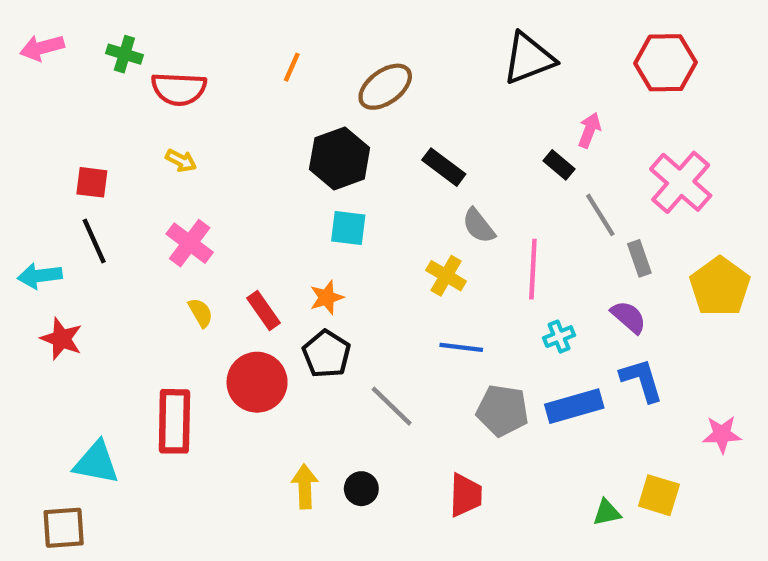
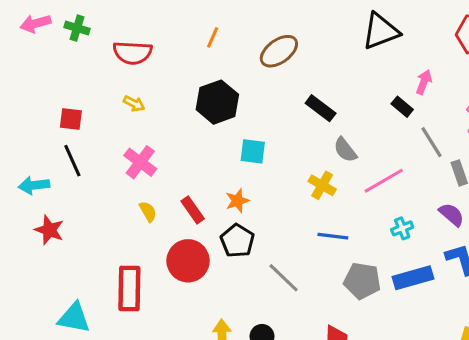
green cross: (124, 54) -> (77, 28), moved
black hexagon: (340, 158) -> (217, 102), moved
pink line: (533, 269) -> (384, 181), turned 57

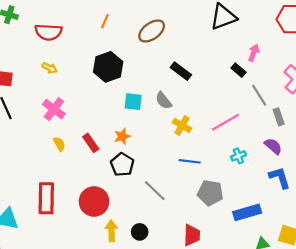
gray semicircle: (345, 150) -> (164, 101), moved
red circle: (188, 261) -> (94, 202), moved
blue rectangle: (413, 278) -> (247, 212), moved

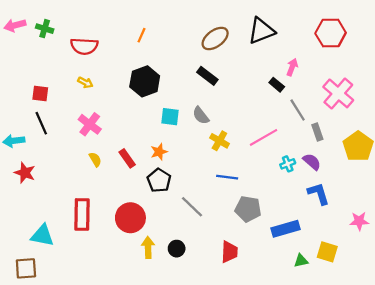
brown ellipse: (152, 31) -> (215, 38), moved
black rectangle: (181, 71) -> (207, 76), moved
cyan cross: (238, 156) -> (288, 164), moved

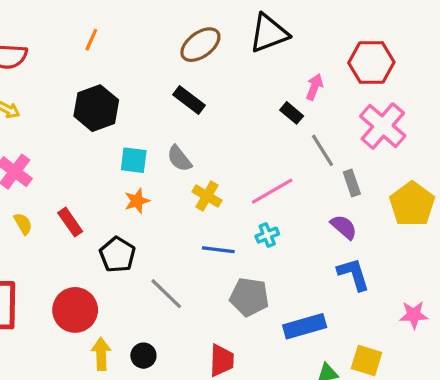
red hexagon: (331, 33) -> (371, 63), moved
orange star: (159, 152) -> (137, 201), moved
cyan cross: (288, 164) -> (267, 235), moved

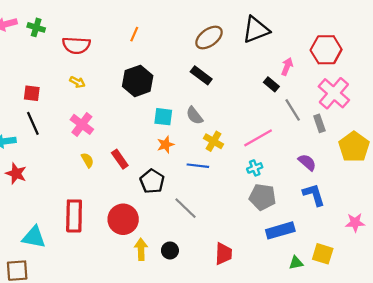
gray rectangle: (352, 183) -> (319, 123), moved
blue line: (218, 250) -> (198, 166), moved
gray pentagon: (249, 297) -> (263, 197), moved

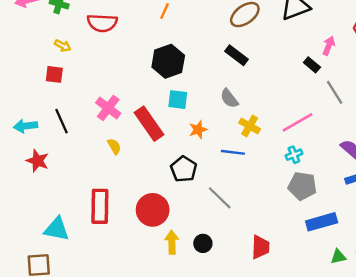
yellow arrow: (77, 82) -> (63, 46), moved
cyan square: (163, 117) -> (178, 100), moved
black line: (33, 123) -> (62, 121), moved
red rectangle: (120, 159) -> (149, 124), moved, size x1.6

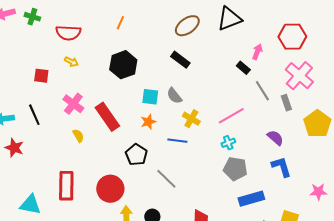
yellow arrow: (63, 46) -> (71, 62), moved
red square: (54, 74) -> (41, 76), moved
cyan square: (178, 100) -> (150, 97), moved

